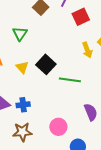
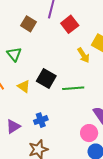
blue cross: (23, 105) -> (41, 120), moved
pink circle: (58, 127) -> (89, 133), moved

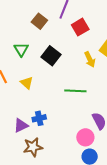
black square: (46, 78) -> (51, 56), moved
purple triangle: (13, 126) -> (21, 126), moved

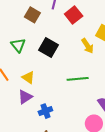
purple triangle: (21, 126) -> (25, 97), moved

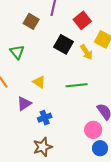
red square: (74, 15) -> (82, 20), moved
black square: (49, 47) -> (63, 44), moved
yellow triangle: (28, 77) -> (39, 82), moved

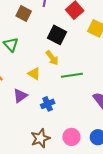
yellow arrow: (86, 52) -> (52, 58), moved
blue cross: (45, 118) -> (48, 104), moved
pink circle: (93, 130) -> (71, 137), moved

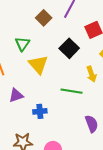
yellow arrow: (52, 58) -> (91, 74), moved
yellow triangle: (34, 74) -> (38, 65), moved, size x1.5

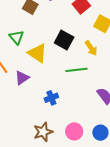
black square: (69, 48) -> (64, 40), moved
purple triangle: (16, 95) -> (22, 78), moved

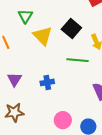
purple triangle: (22, 78) -> (14, 79), moved, turned -35
brown star: (43, 132) -> (14, 112), moved

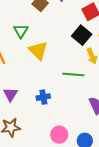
black square: (71, 28) -> (82, 35), moved

